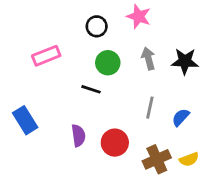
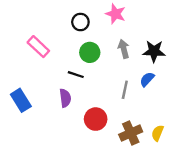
pink rectangle: (46, 56) -> (38, 47), turned 65
blue semicircle: (181, 117) -> (147, 79), moved
purple semicircle: (78, 136) -> (65, 98), moved
yellow semicircle: (189, 159) -> (158, 133), turned 133

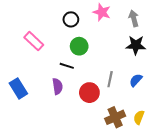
gray arrow: (124, 49) -> (134, 18), moved
blue semicircle: (147, 79) -> (136, 80), moved
red circle: (96, 119) -> (89, 93), moved

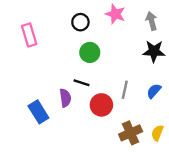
pink rectangle: (34, 41) -> (29, 35), moved, turned 30
black line: (67, 66) -> (82, 83), moved
blue rectangle: (18, 88) -> (38, 112), moved

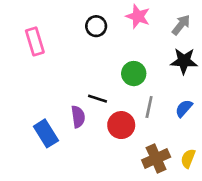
gray arrow: (152, 21) -> (181, 25), turned 54
green circle: (90, 52) -> (134, 74), moved

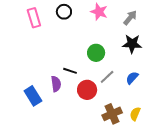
black circle: (96, 26) -> (64, 12), moved
pink rectangle: (35, 41) -> (34, 18), moved
gray line: (149, 107) -> (107, 77), turned 35

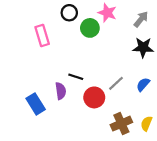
pink rectangle: (34, 18) -> (42, 36), moved
green circle: (96, 53) -> (90, 28), moved

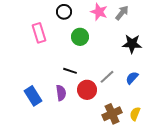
gray arrow: (141, 19) -> (122, 13), moved
green circle: (90, 28) -> (80, 37), moved
purple semicircle: (61, 91) -> (61, 93), moved

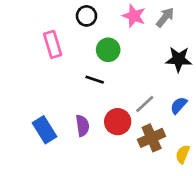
black line: (70, 71) -> (95, 80), moved
brown cross: (112, 114) -> (152, 138), moved

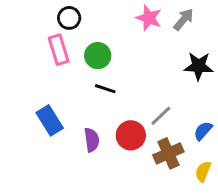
black circle: (86, 16) -> (69, 18), moved
green circle: (108, 50) -> (98, 56), moved
blue semicircle: (179, 105) -> (203, 131), moved
blue rectangle: (44, 130) -> (50, 120), moved

